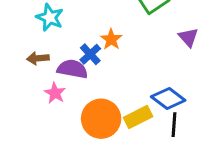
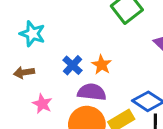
orange star: (111, 39) -> (102, 65), moved
purple semicircle: (72, 69) -> (92, 92), moved

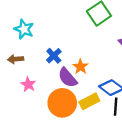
orange star: (102, 65) -> (80, 67), moved
purple semicircle: (92, 92) -> (68, 78), turned -140

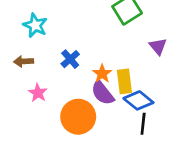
purple semicircle: (68, 78) -> (103, 93), moved
yellow rectangle: (89, 101) -> (124, 81), moved, turned -72

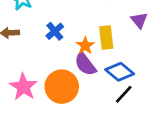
yellow rectangle: (124, 81) -> (106, 38), moved
pink star: (38, 93) -> (23, 87), moved, size x1.5
black line: (143, 124) -> (124, 94), turned 36

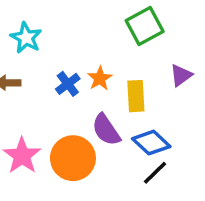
purple triangle: (139, 20) -> (181, 75), turned 30
orange star: (85, 46) -> (100, 78), moved

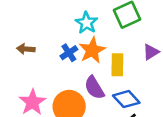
cyan star: (26, 38) -> (86, 23), moved
orange star: (100, 78) -> (92, 50), size x1.5

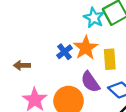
cyan star: (86, 23) -> (94, 18), moved
brown arrow: (26, 49) -> (22, 65), moved

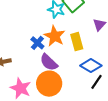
purple semicircle: (90, 82) -> (49, 62), moved

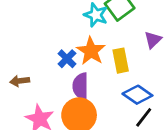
purple semicircle: (49, 62) -> (80, 86), turned 42

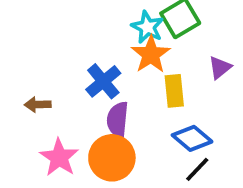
orange star: (91, 51) -> (151, 54), moved
blue cross: (67, 59) -> (103, 81), size x1.4

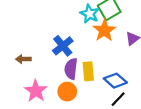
orange star: (151, 54) -> (104, 30), moved
yellow rectangle: (174, 91) -> (88, 71), moved
orange circle: (112, 158) -> (67, 92), size x0.7

